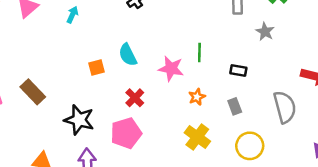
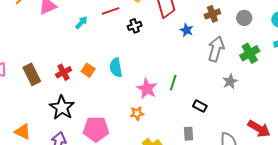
orange square: (97, 67) -> (88, 70), turned 32
orange star: (197, 97) -> (137, 113), moved
red cross: (135, 98) -> (63, 72), moved

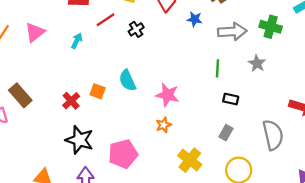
gray arrow: (216, 49) -> (232, 32), turned 85
green cross: (250, 53) -> (271, 27), turned -30
brown rectangle: (32, 74) -> (20, 95), moved
green line: (173, 83) -> (217, 68), moved
gray rectangle: (188, 134) -> (226, 133), turned 48

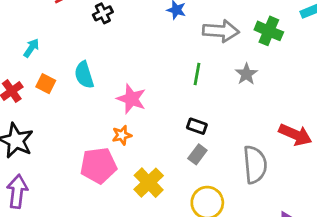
cyan arrow: (77, 41) -> (31, 48), moved
black rectangle: (231, 99) -> (197, 126), moved
pink pentagon: (123, 154) -> (98, 166), moved

